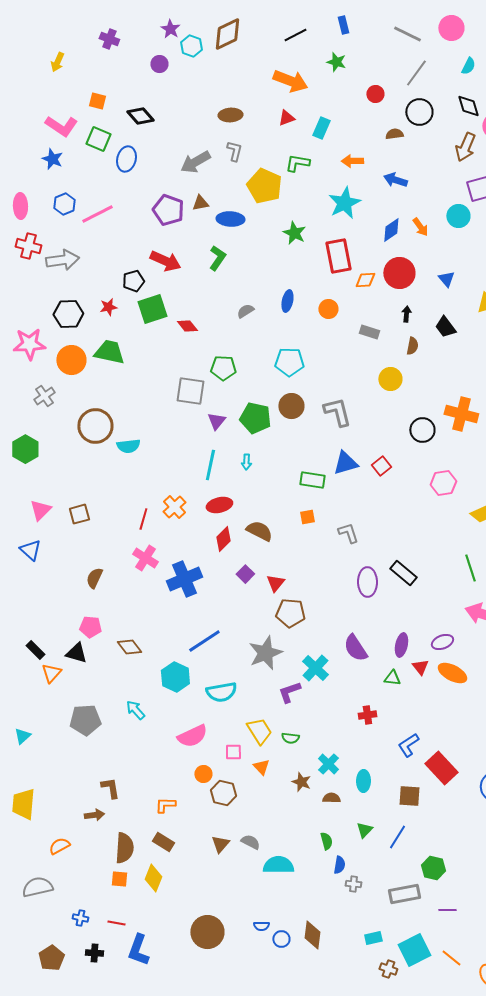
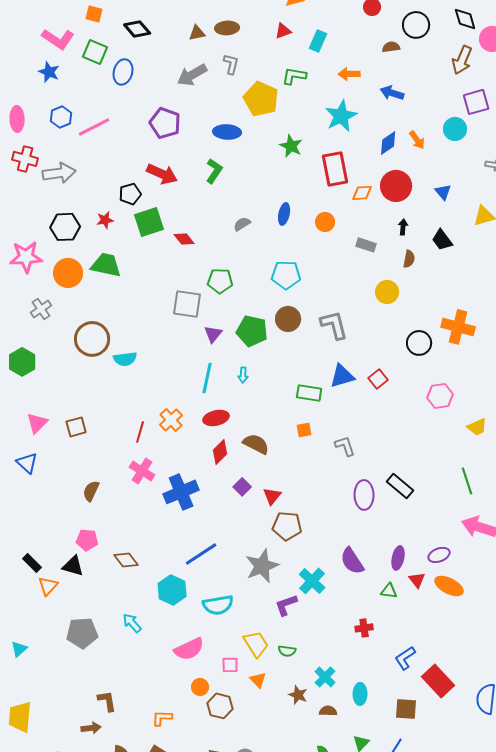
brown triangle: (200, 203) -> (197, 33), moved

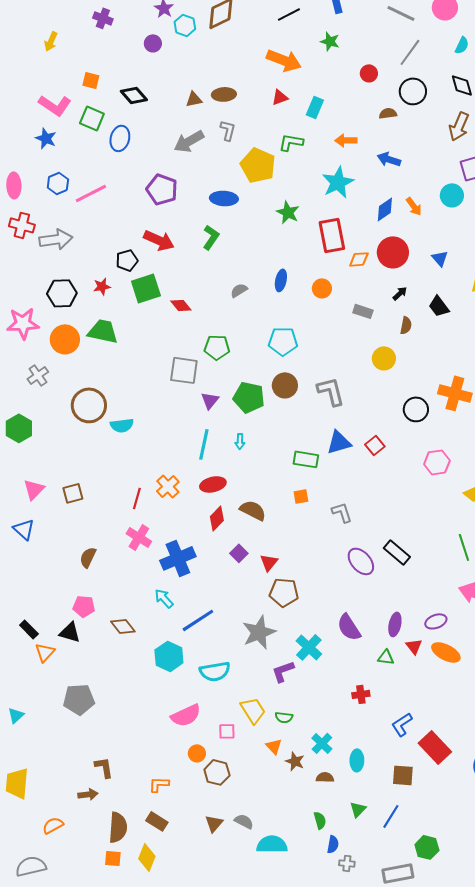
black arrow: (403, 227) -> (400, 293), turned 42
purple ellipse: (364, 495) -> (361, 561), turned -40
cyan arrow: (132, 623) -> (164, 598), moved
orange triangle: (258, 680) -> (274, 746), moved

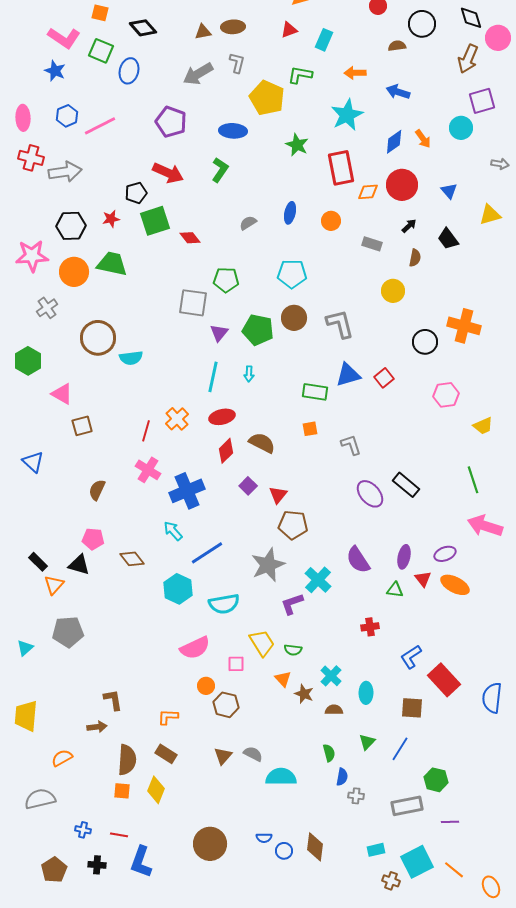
pink triangle: (34, 489) -> (62, 394), moved, turned -45
gray pentagon: (79, 699) -> (68, 632), moved

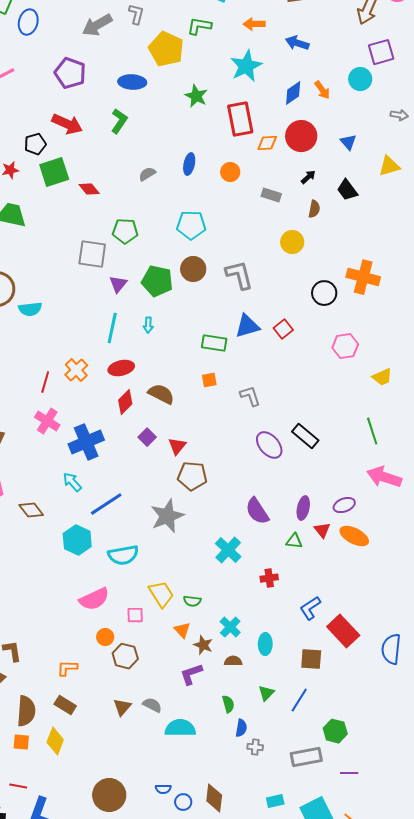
cyan cross: (318, 580) -> (228, 550), moved
purple L-shape: (292, 604) -> (191, 674), moved

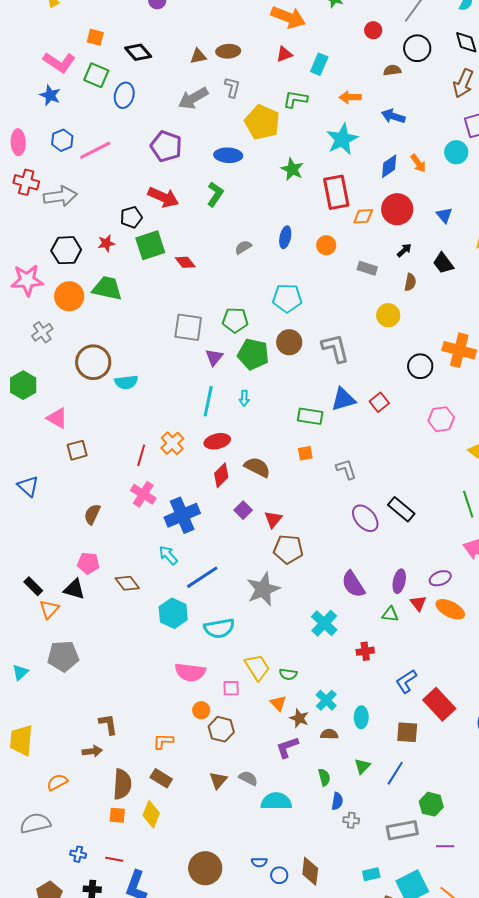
green pentagon: (125, 231) -> (235, 320), moved
pink semicircle: (94, 599) -> (190, 672), turned 32

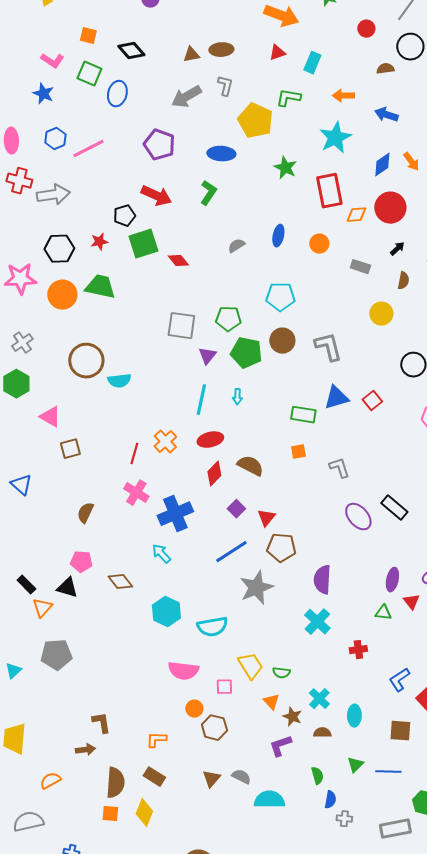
pink L-shape: (59, 62) -> (52, 61), size x0.7
gray cross: (42, 332) -> (22, 343), moved
blue line: (202, 577) -> (231, 552), moved
purple semicircle: (353, 584) -> (322, 580), moved, turned 36
blue line: (395, 773) -> (388, 772), turned 60

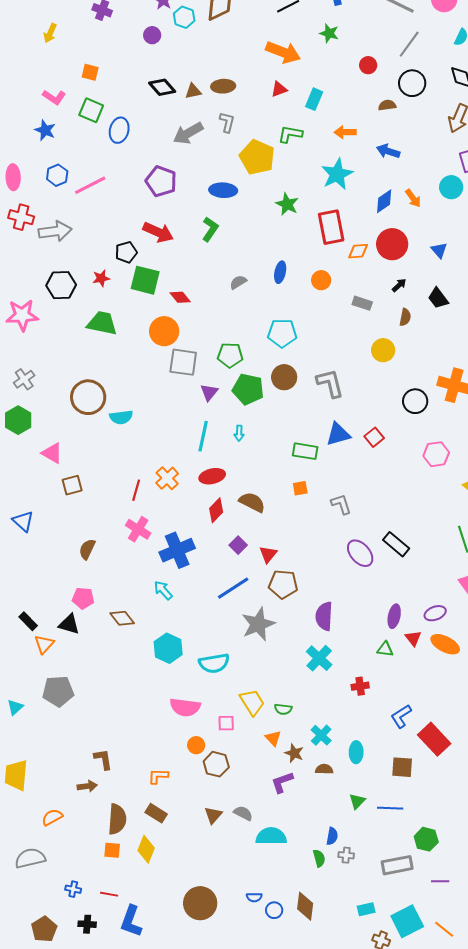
black diamond: (131, 51) -> (162, 87), moved
green square: (143, 244) -> (145, 280), turned 32
orange circle: (62, 295) -> (164, 331), moved
green semicircle: (317, 776) -> (319, 858), moved

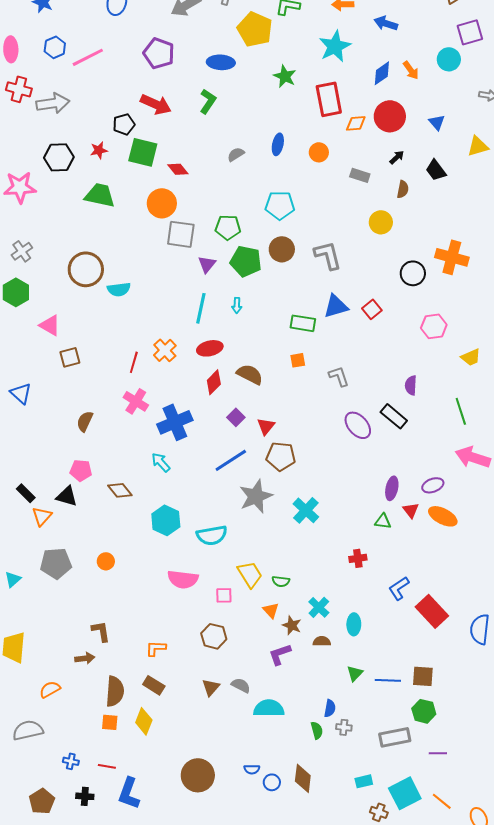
purple semicircle: (324, 616) -> (411, 385), moved, size x0.7
cyan cross: (319, 658) -> (306, 510), moved
orange circle: (196, 745) -> (106, 561), moved
brown square: (402, 767) -> (423, 676), moved

